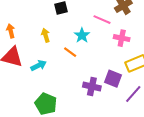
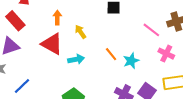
yellow arrow: (46, 35) -> (80, 32), moved, turned -32
cyan star: (82, 35) -> (131, 61), moved

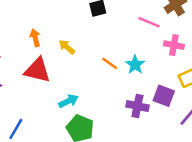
cyan arrow: (76, 59) -> (68, 101), moved

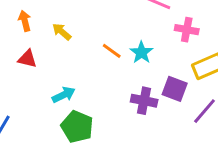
red triangle: (37, 70) -> (27, 59), size x0.6

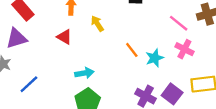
pink cross: (187, 30) -> (184, 49), moved

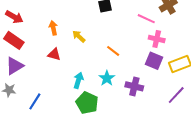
cyan star: (155, 58) -> (107, 78), moved
cyan arrow: (84, 73) -> (78, 80), turned -49
purple square: (172, 94) -> (154, 61), moved

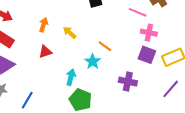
orange arrow: (53, 28) -> (43, 25), turned 32
red triangle: (54, 54) -> (45, 52), turned -32
cyan star: (107, 78) -> (93, 62), moved

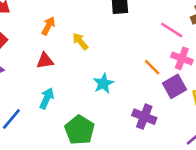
orange line: (105, 46) -> (152, 67), moved
purple square: (147, 55) -> (174, 86), turned 30
cyan arrow: (71, 77) -> (47, 98), moved

